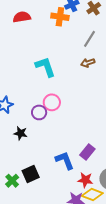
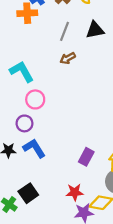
pink circle: (52, 102) -> (35, 99), moved
blue L-shape: (65, 160) -> (34, 148), moved
red star: (85, 180) -> (75, 192), moved

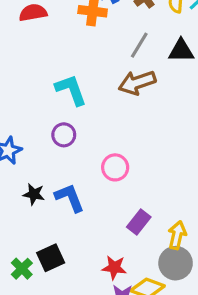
brown arrow: (68, 58) -> (137, 83), size x1.6
pink circle: (35, 99) -> (115, 167), moved
purple circle: (24, 123) -> (64, 135), moved

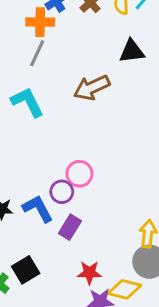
gray line: (139, 45) -> (37, 53), moved
purple circle: (64, 135) -> (62, 192), moved
purple rectangle: (139, 222) -> (70, 227), moved

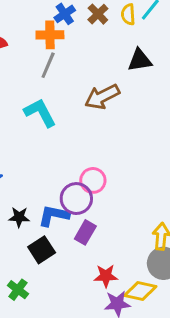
purple circle: (62, 192) -> (76, 199), size x1.4
blue L-shape: (38, 209) -> (54, 216), turned -48
black square: (26, 270) -> (42, 250), moved

